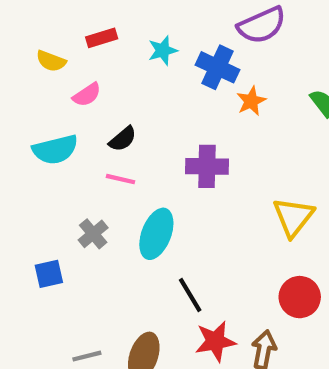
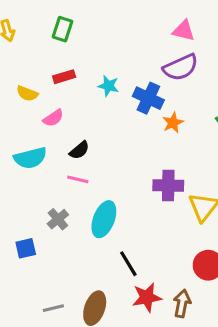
cyan star: (163, 50) -> (108, 86), turned 30
purple cross: (207, 166) -> (168, 185), moved

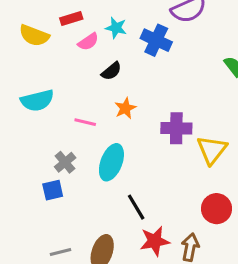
yellow semicircle: (27, 94) -> (34, 36), size x1.4
pink semicircle: (53, 118) -> (88, 42), moved
orange star: (173, 123) -> (125, 108), moved
black semicircle: (79, 150) -> (111, 71), moved
blue square: (26, 248) -> (53, 190), moved

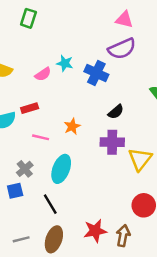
red rectangle: (71, 19) -> (30, 108), moved
black semicircle: (111, 71) -> (116, 112), moved
black line: (136, 207) -> (50, 204), moved

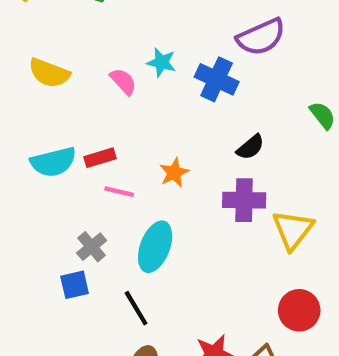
pink semicircle: (43, 74) -> (123, 81), turned -98
red rectangle: (30, 108) -> (100, 158), moved

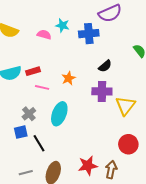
blue cross: (217, 79) -> (89, 34), turned -30
pink semicircle: (123, 81) -> (44, 35), turned -32
black line: (136, 308) -> (39, 143), moved

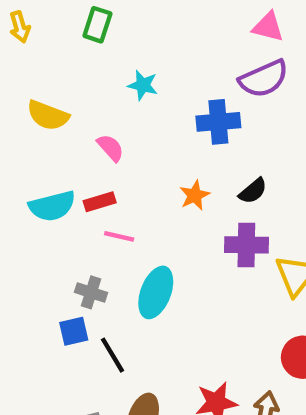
cyan star: (62, 25) -> (143, 85), moved
pink semicircle: (44, 35) -> (110, 148), moved, turned 32
orange star: (68, 78) -> (195, 195), moved
gray cross: (29, 114) -> (91, 292), turned -32

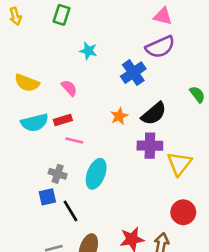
yellow semicircle: (48, 115) -> (27, 83), moved
blue cross: (218, 122) -> (133, 73), turned -30
black semicircle: (253, 191) -> (154, 114), size x1.5

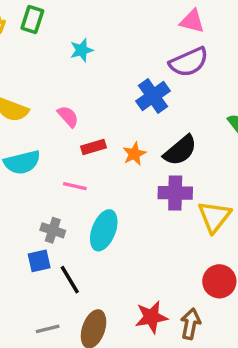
green rectangle: (62, 15) -> (32, 20), moved
cyan star: (88, 51) -> (82, 50), moved, turned -30
red rectangle: (63, 120) -> (94, 147), moved

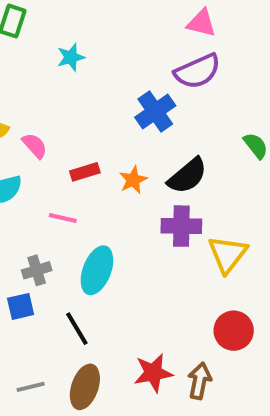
pink semicircle: (68, 116) -> (35, 146), moved
gray cross: (53, 230) -> (37, 270), turned -35
black line: (70, 280) -> (77, 329), moved

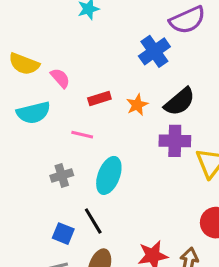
blue square: (21, 306) -> (63, 234), moved, turned 35

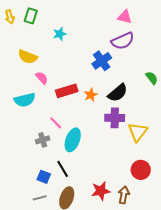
yellow semicircle: (24, 64) -> (28, 57), moved
red rectangle: (99, 98) -> (67, 91), size x1.5
pink line: (82, 135) -> (56, 123), moved, turned 32

